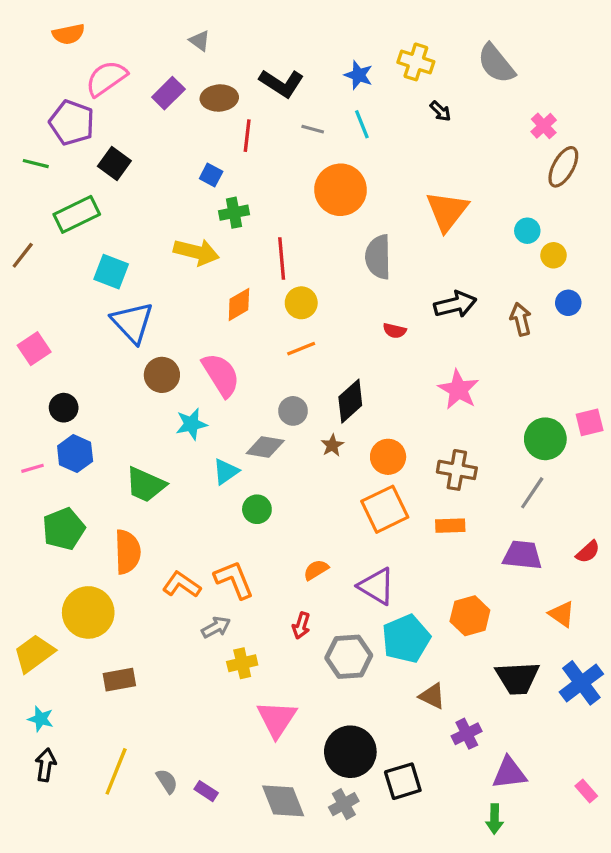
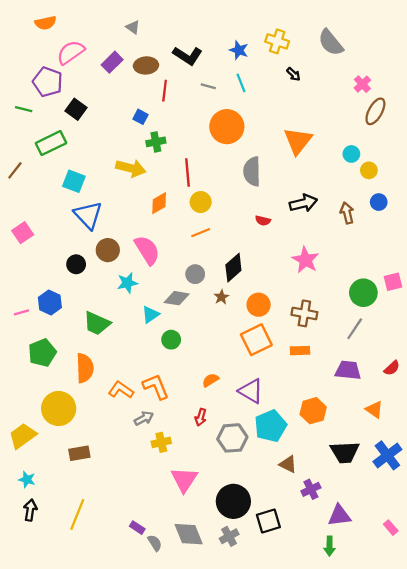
black circle: (64, 408) -> (76, 264), moved
gray semicircle: (167, 781) -> (155, 543), moved

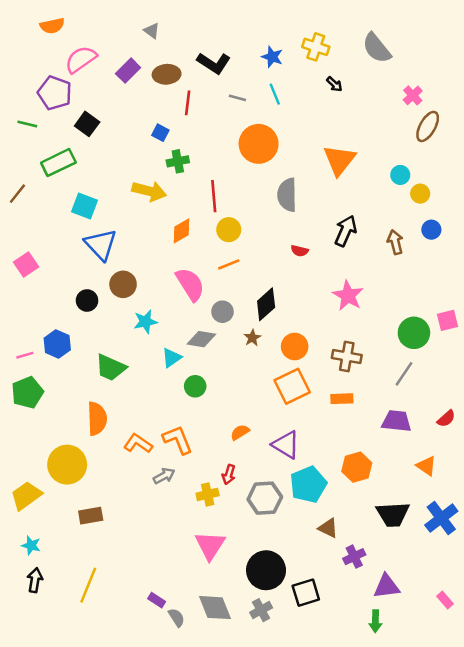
black arrow: (303, 203) -> (346, 231), turned -52
pink semicircle: (147, 250) -> (190, 284), moved
green pentagon: (42, 353) -> (27, 392), moved
yellow cross: (161, 442) -> (208, 494), moved

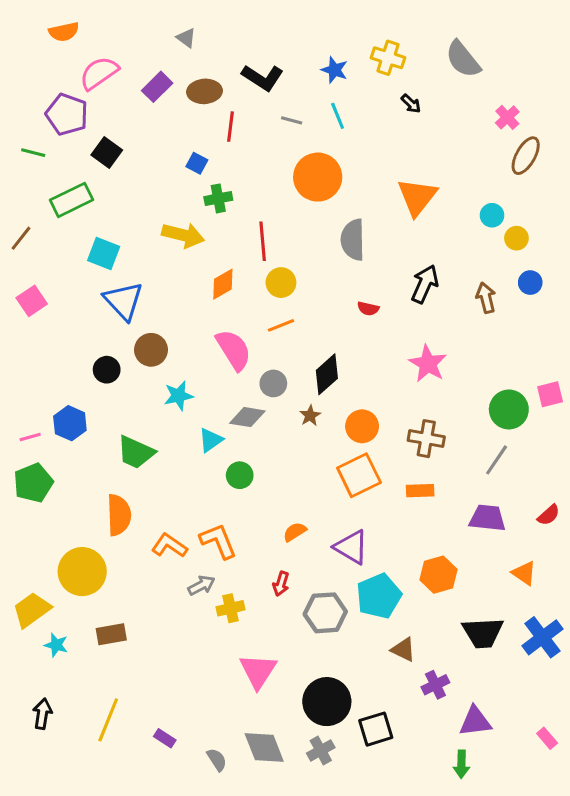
pink square: (26, 264) -> (32, 301), moved
yellow cross: (208, 494) -> (231, 608), moved
cyan star: (31, 545) -> (56, 645), moved
purple rectangle: (157, 600) -> (165, 738), moved

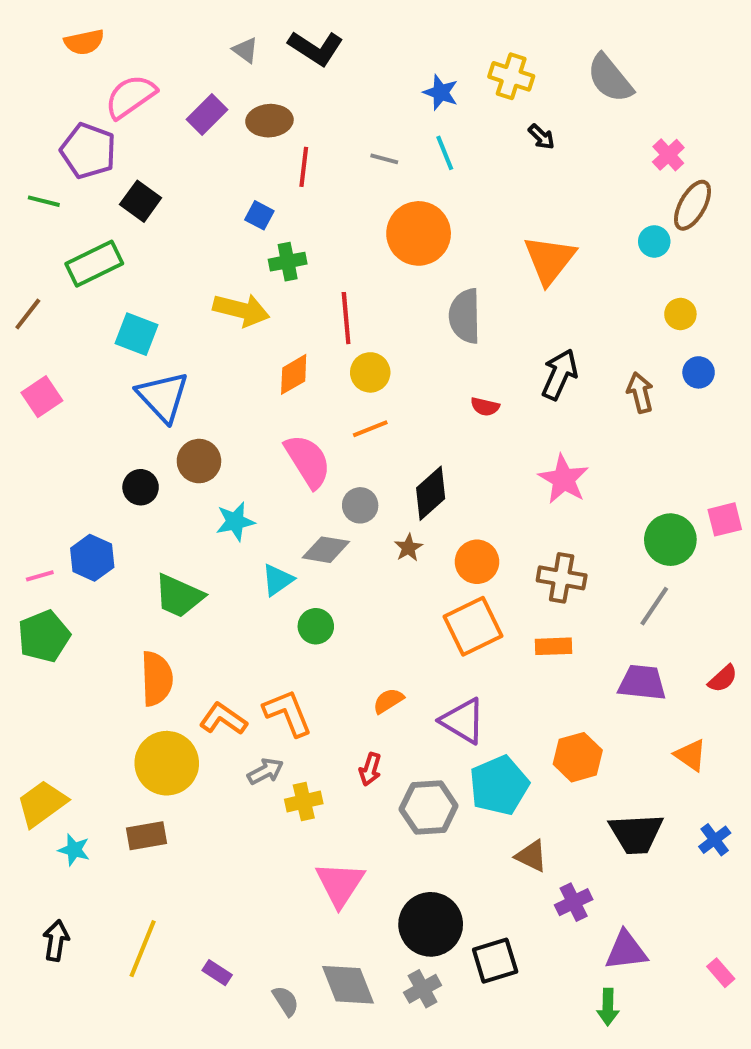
black L-shape: (263, 78) -> (316, 48), moved
cyan circle: (492, 215) -> (654, 241), moved
yellow circle: (82, 572) -> (167, 763), moved
blue cross: (542, 637) -> (715, 840), size x0.6

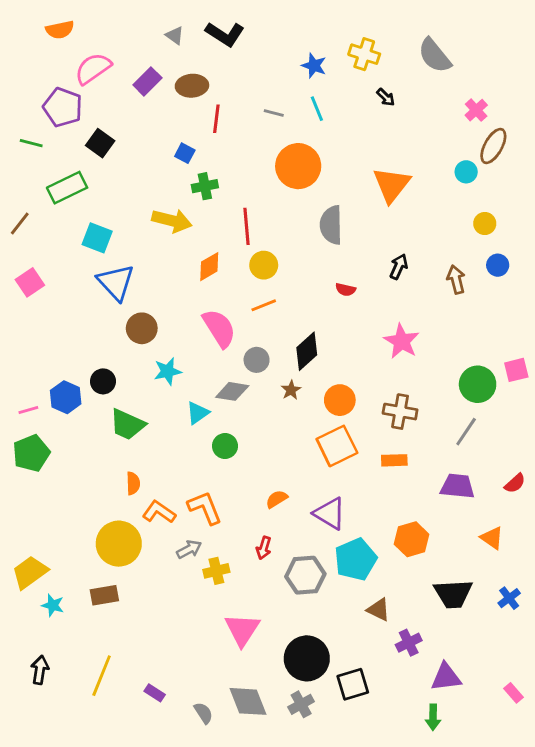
black arrow: (560, 374) -> (399, 267), size x0.7
black circle: (141, 487) -> (103, 381), moved
orange semicircle: (157, 679) -> (133, 483), moved, size x0.6

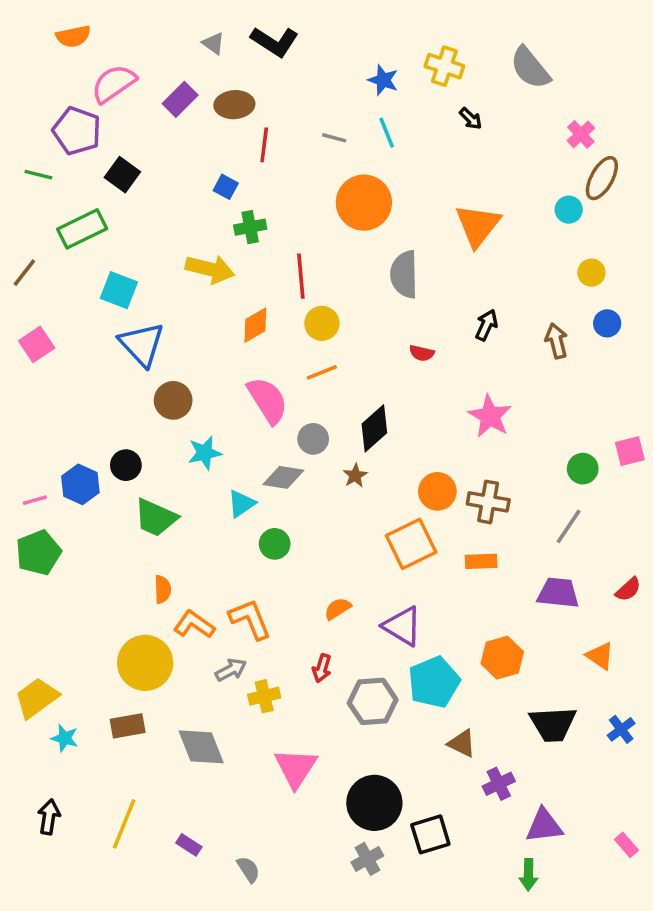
green circle: (478, 384) -> (583, 469), size x0.7
orange circle: (340, 400) -> (437, 491), moved
gray diamond: (248, 701) -> (201, 747), moved

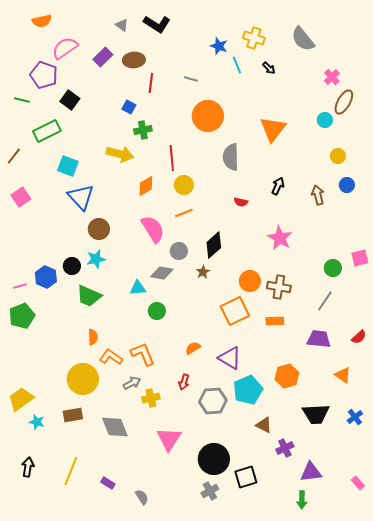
cyan line: (387, 133) -> (237, 65), moved
cyan star: (205, 453) -> (96, 259), moved
cyan triangle: (241, 504) -> (138, 288), turned 30

